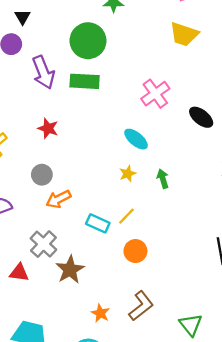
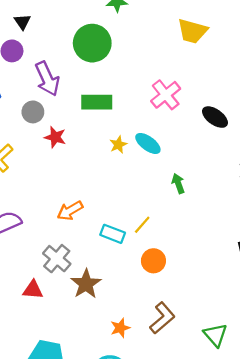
green rectangle: (85, 81) -> (97, 102), moved
yellow star: (128, 174) -> (118, 145), moved
gray circle: (42, 175) -> (33, 112), moved
orange star: (100, 313) -> (120, 328), turned 30

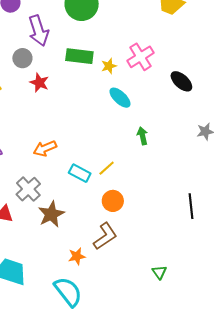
yellow star: (118, 145) -> (109, 66), moved
brown L-shape: (162, 318) -> (105, 236), moved
green triangle: (215, 335) -> (159, 272), size x0.7

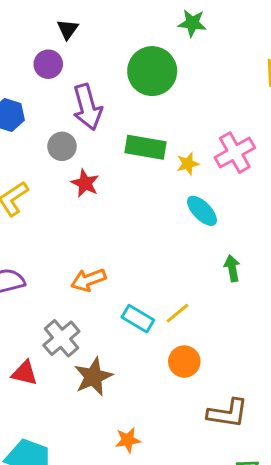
brown L-shape: (105, 236) -> (228, 413), moved, turned 40

